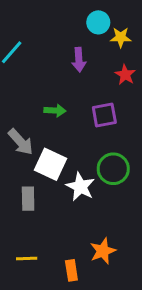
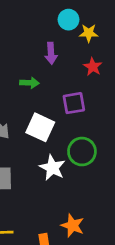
green arrow: (55, 111) -> (29, 83), moved
white square: (51, 164) -> (40, 127), moved
orange star: (103, 251) -> (73, 226), turned -30

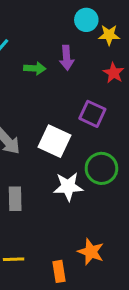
green arrow: (29, 83) -> (35, 68), moved
purple square: (74, 103) -> (92, 114), turned 35
white star: (52, 168) -> (68, 187), turned -30

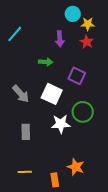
green arrow: (35, 68) -> (46, 62), moved
red star: (114, 73) -> (87, 42), moved

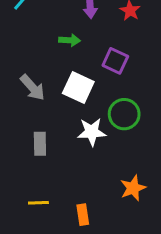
orange star: (76, 167) -> (133, 188), moved, turned 30

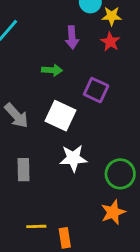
green circle: (124, 114) -> (120, 174), moved
yellow line: (38, 203) -> (36, 226), moved

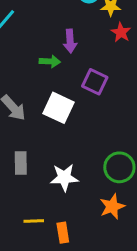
purple arrow: (72, 37) -> (70, 41), moved
red star: (110, 42) -> (121, 32), moved
white star: (73, 158) -> (64, 178), moved

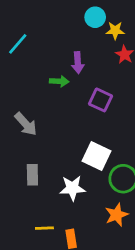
white square: (58, 108) -> (96, 156), moved

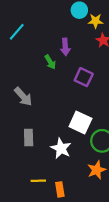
green arrow: (59, 81) -> (50, 62), turned 56
white star: (72, 188) -> (61, 148), turned 30

